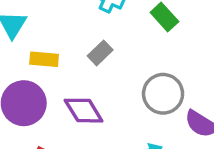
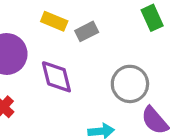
yellow rectangle: (44, 59) -> (54, 21), moved

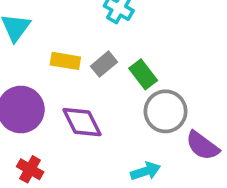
green rectangle: (152, 18) -> (143, 74), moved

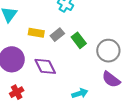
gray circle: (166, 111) -> (108, 51), moved
red cross: (30, 169) -> (17, 92), turned 32

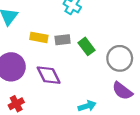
gray rectangle: (57, 35) -> (63, 40), turned 32

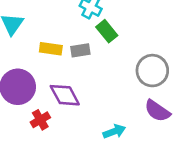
green rectangle: (87, 46) -> (107, 31), moved
red cross: (16, 104) -> (40, 120), moved

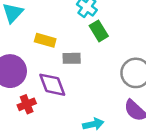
gray rectangle: (80, 50) -> (72, 58), moved

